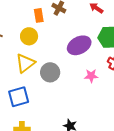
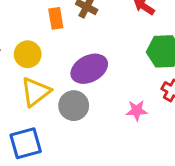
yellow circle: (29, 36) -> (28, 54), moved
purple ellipse: (79, 45) -> (89, 69), moved

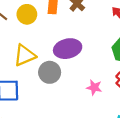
yellow circle: (28, 54) -> (27, 14), moved

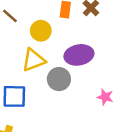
yellow circle: (27, 14) -> (41, 31), moved

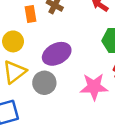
pink star: (105, 97) -> (94, 87), size x1.6

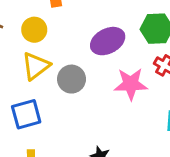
purple ellipse: (57, 54) -> (108, 41), moved

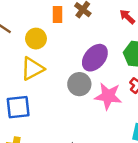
purple ellipse: (108, 41) -> (95, 58), turned -32
gray circle: (72, 79) -> (79, 84), moved

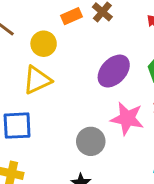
orange rectangle: (58, 14) -> (71, 16), turned 63
gray circle: (79, 84) -> (91, 141), moved

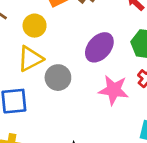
gray circle: (91, 141) -> (58, 78), moved

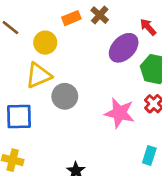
purple ellipse: (99, 47) -> (124, 48), moved

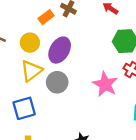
purple ellipse: (124, 48) -> (60, 50), moved
pink star: (119, 113) -> (105, 84), turned 30

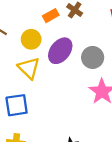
yellow triangle: (31, 71) -> (29, 68), turned -45
gray circle: (57, 82) -> (93, 57), moved

